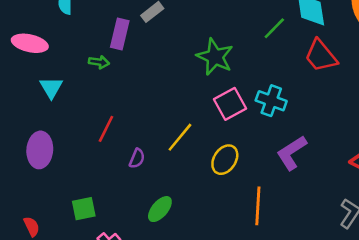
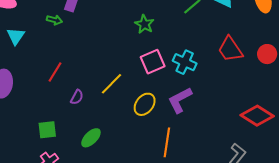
red trapezoid: (321, 56) -> (230, 49), moved
green star: (215, 57) -> (144, 24), size x0.7
purple L-shape: (292, 153) -> (180, 100), moved
green square: (84, 209) -> (47, 130), moved

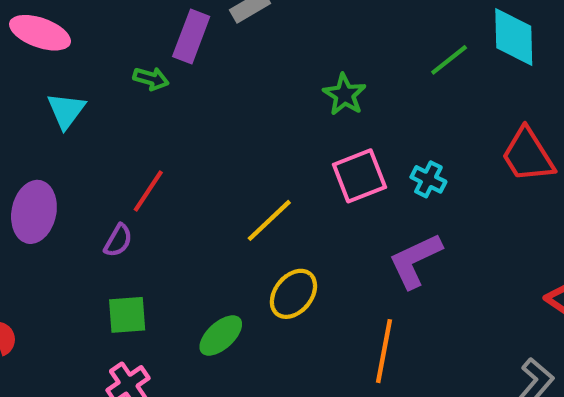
cyan cross: (185, 62) -> (428, 179), size x0.7
purple semicircle: (77, 97) -> (118, 240), moved
yellow ellipse: (145, 104) -> (293, 294), moved

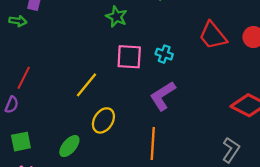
pink square: (359, 176) -> (129, 57), turned 32

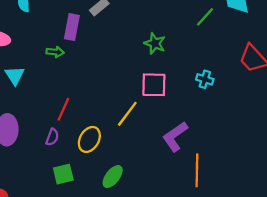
pink square: (129, 57) -> (154, 85), moved
purple L-shape: (163, 96) -> (175, 137), moved
yellow ellipse: (103, 120) -> (89, 139), moved

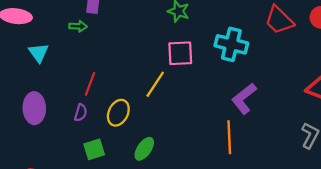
cyan cross: (205, 79) -> (231, 44), size x1.8
purple L-shape: (175, 137) -> (244, 98), moved

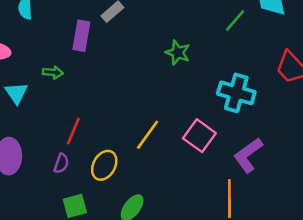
green arrow: (78, 26) -> (53, 72), moved
pink square: (180, 53) -> (199, 136), moved, turned 36

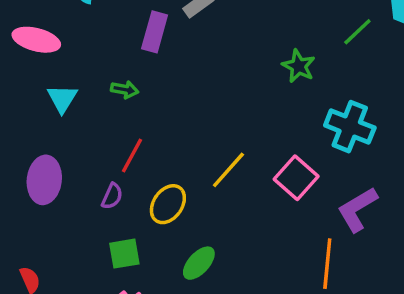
green star: (178, 53) -> (299, 66), moved
green arrow: (53, 72) -> (125, 90), moved

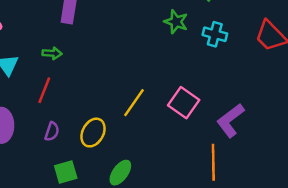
cyan cross: (350, 127) -> (215, 34), moved, size x0.7
red line: (132, 155) -> (44, 90), moved

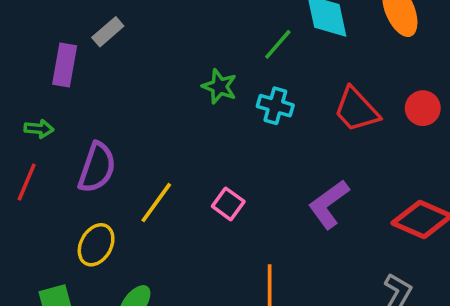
pink square: (184, 103) -> (228, 204), size x0.7
purple L-shape: (230, 120) -> (329, 204), moved
purple semicircle: (52, 131) -> (97, 168), moved, size x1.8

